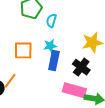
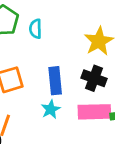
cyan star: (50, 46) -> (51, 109), moved

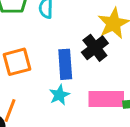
black cross: (94, 78) -> (95, 48), moved, turned 30

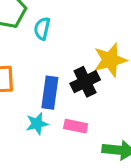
pink rectangle: (106, 99) -> (76, 126), moved, size x0.6

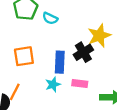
cyan semicircle: (42, 29) -> (50, 18), turned -72

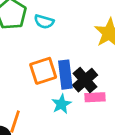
black cross: (83, 52) -> (85, 80), moved
orange square: (24, 56) -> (43, 71), moved

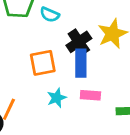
blue rectangle: (65, 75) -> (81, 63), moved
black cross: (85, 80) -> (79, 42), moved

